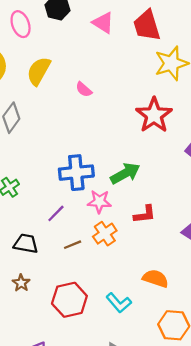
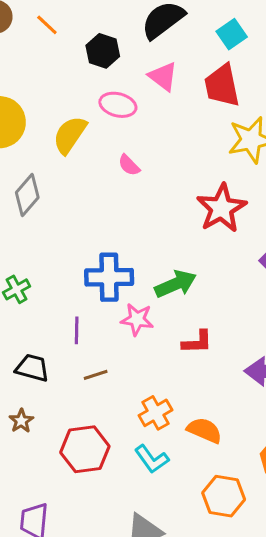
pink ellipse: (21, 24) -> (118, 105), moved, turned -60
purple line: (56, 213) -> (77, 330), turned -48
orange cross: (105, 234) -> (155, 413), moved

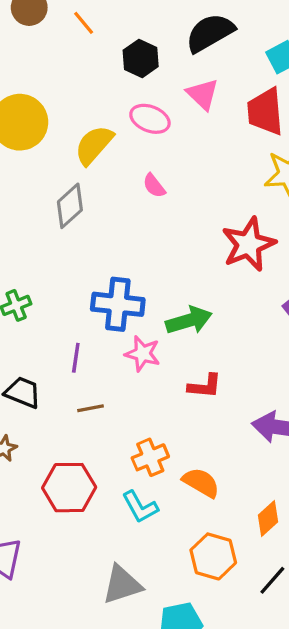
gray diamond: (27, 195) -> (70, 206), moved

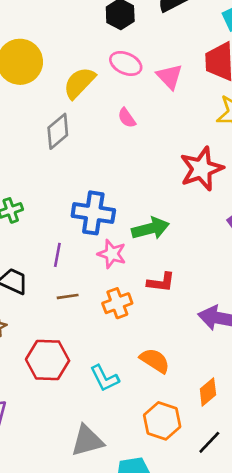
pink triangle: (203, 94) -> (169, 77), moved
orange cross: (150, 457) -> (117, 303), moved

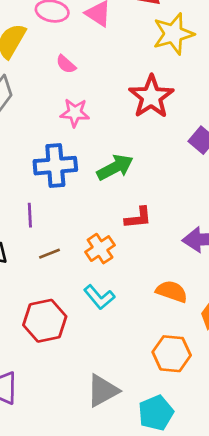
pink star: (112, 254) -> (75, 113), moved
orange semicircle: (155, 361) -> (172, 291), moved
cyan L-shape: (104, 378) -> (99, 297), moved

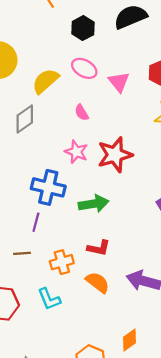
red star: (151, 97) -> (115, 155), moved
purple line: (30, 215) -> (36, 222), moved
orange semicircle: (172, 291) -> (98, 282), moved

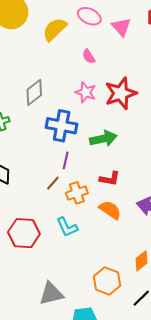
gray diamond: (25, 119) -> (34, 92), moved
purple line: (36, 222) -> (66, 160), moved
brown line: (22, 253) -> (53, 183), moved, turned -42

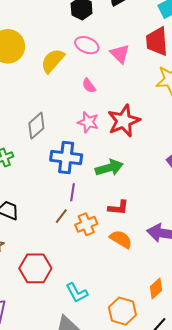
cyan L-shape: (67, 227) -> (77, 293), moved

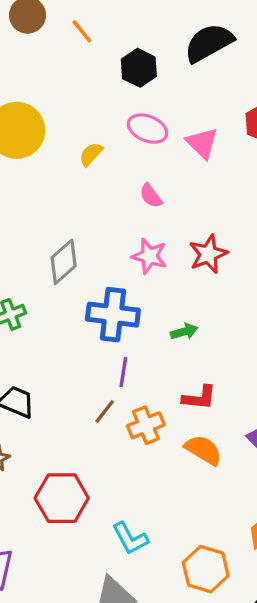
yellow semicircle: (53, 61) -> (91, 154), size x0.6
red star: (124, 121) -> (208, 254), size x0.7
green arrow: (109, 168) -> (184, 332), size x0.6

